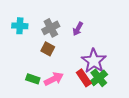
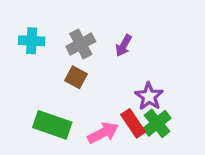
purple star: (94, 61) -> (149, 96), size x0.7
green rectangle: (33, 79) -> (52, 125), size x1.6
pink arrow: (54, 79) -> (103, 133), moved

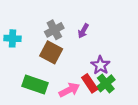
cyan cross: (32, 41) -> (13, 38), moved
brown square: (76, 77) -> (51, 52), size x1.5

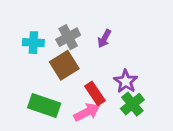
cyan cross: (13, 38) -> (33, 43), moved
brown square: (51, 52) -> (64, 65), turned 30
red rectangle: (90, 83) -> (95, 93), moved

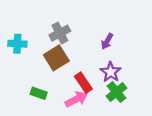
purple arrow: (104, 39) -> (107, 41), moved
cyan cross: (33, 43) -> (17, 44), moved
green rectangle: (44, 105) -> (39, 93), size x0.6

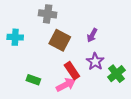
gray cross: (60, 33) -> (48, 14), moved, turned 36
brown square: (56, 58) -> (60, 40), moved, turned -30
green cross: (116, 92) -> (116, 74), moved

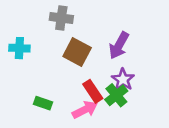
purple arrow: (92, 35) -> (119, 45), size x1.5
green cross: (116, 74) -> (116, 95), moved

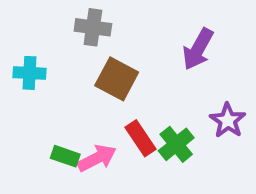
purple arrow: (119, 45) -> (198, 49), moved
purple star: (123, 80) -> (228, 121), moved
pink arrow: (85, 110) -> (97, 158), moved

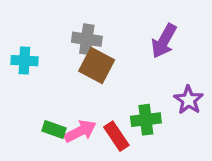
gray cross: (93, 27) -> (87, 39), moved
red rectangle: (141, 138) -> (116, 136), moved
green cross: (176, 144) -> (146, 120), turned 32

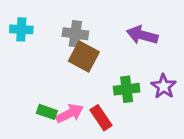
purple arrow: (164, 41) -> (142, 35), turned 76
cyan cross: (24, 61) -> (21, 29), moved
green cross: (146, 120) -> (127, 89), moved

